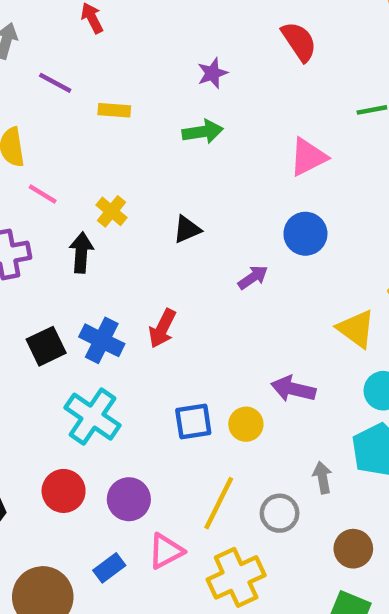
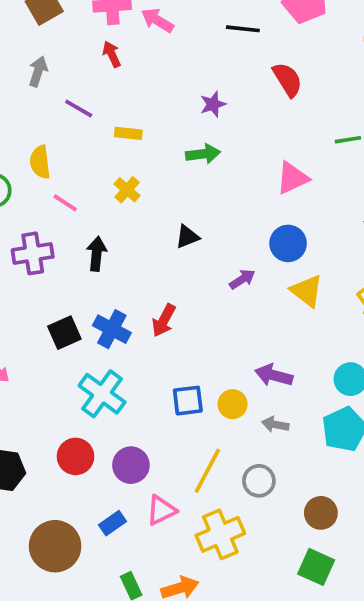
yellow cross: (112, 211) -> (127, 190), moved
yellow triangle: (356, 329) -> (307, 291), moved
gray arrow: (322, 478) -> (275, 424), moved, turned -70

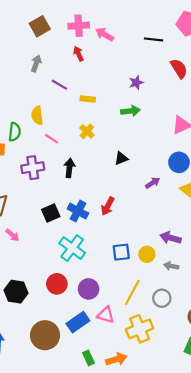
pink triangle: (161, 510) -> (106, 315), turned 42
blue rectangle: (113, 523) -> (78, 322), size x1.5

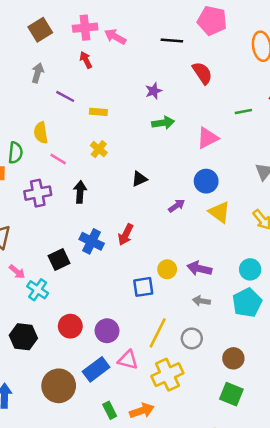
green arrow: (130, 111) -> (163, 123), moved
black square: (51, 213) -> (59, 259), moved
cyan cross: (72, 248) -> (38, 290), moved, size x0.7
yellow circle: (147, 254) -> (167, 269), moved

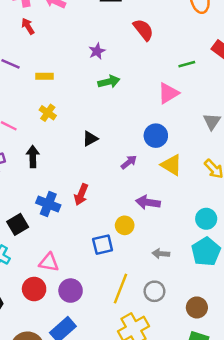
pink triangle: (208, 138) -> (168, 93), moved
purple arrow: (199, 269) -> (148, 202), moved
pink triangle: (128, 360) -> (49, 262), moved

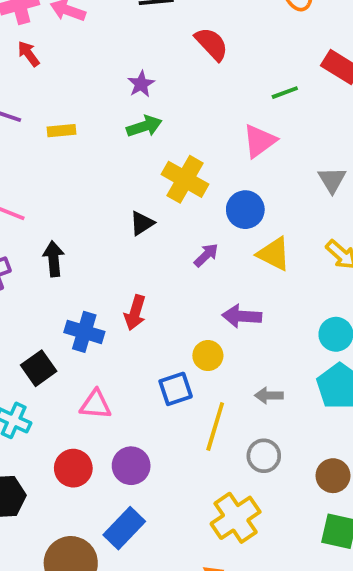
green arrow: (109, 82) -> (144, 126), moved
yellow cross: (48, 113) -> (185, 179), moved, size x1.6
pink triangle: (49, 262) -> (96, 405), moved
yellow line: (120, 289) -> (215, 427), moved

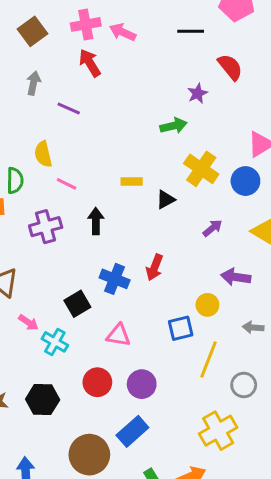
red arrow: (29, 54) -> (90, 63), size x1.4
purple star: (141, 84) -> (197, 93), moved
yellow rectangle: (61, 131) -> (132, 182), moved
blue circle: (245, 210) -> (245, 181), moved
gray arrow: (269, 395) -> (253, 327), moved

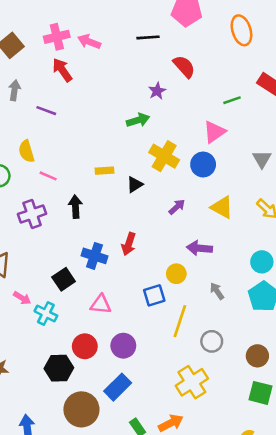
gray arrow: (253, 327) -> (217, 291), turned 54
black hexagon: (43, 399) -> (59, 368), moved

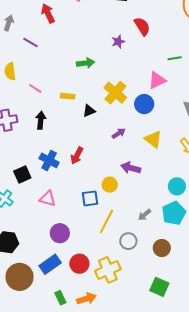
green arrow: (138, 120) -> (86, 63), moved
pink line: (48, 176) -> (35, 88), moved
gray arrow: (217, 291) -> (144, 215), moved, turned -104
red circle: (85, 346) -> (79, 264), moved
brown circle: (257, 356) -> (162, 248), moved

